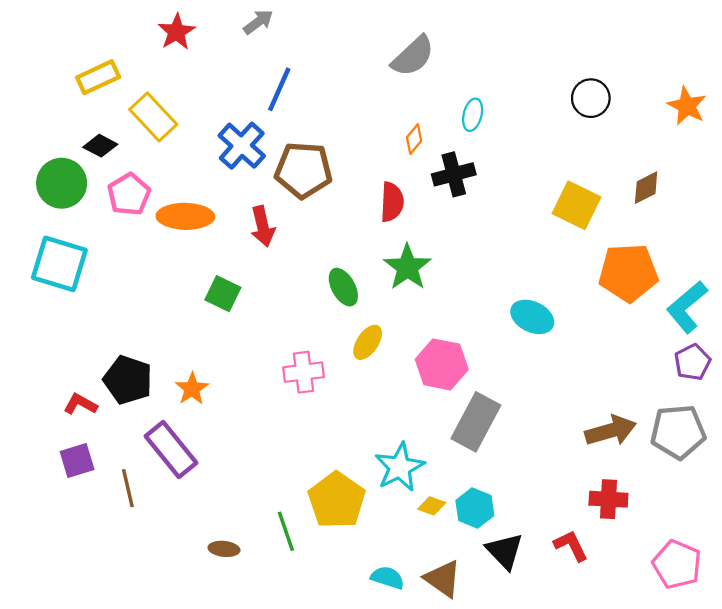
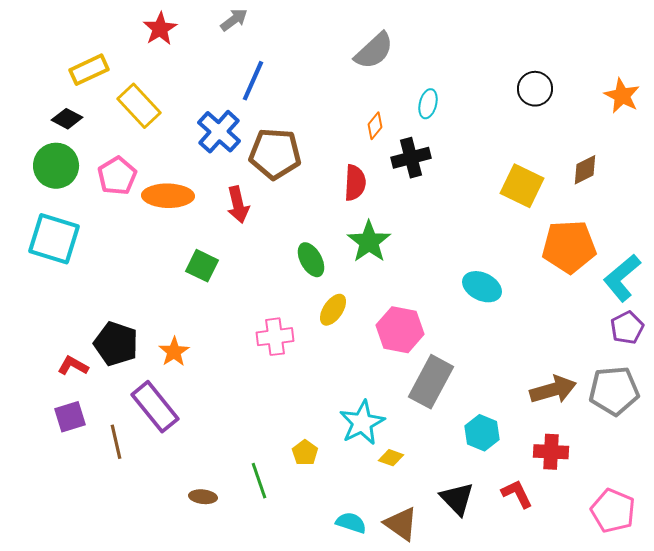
black diamond: (100, 146) -> (67, 119), moved
yellow pentagon: (337, 500) -> (305, 453), size x0.5
cyan hexagon: (475, 508) -> (482, 433), moved

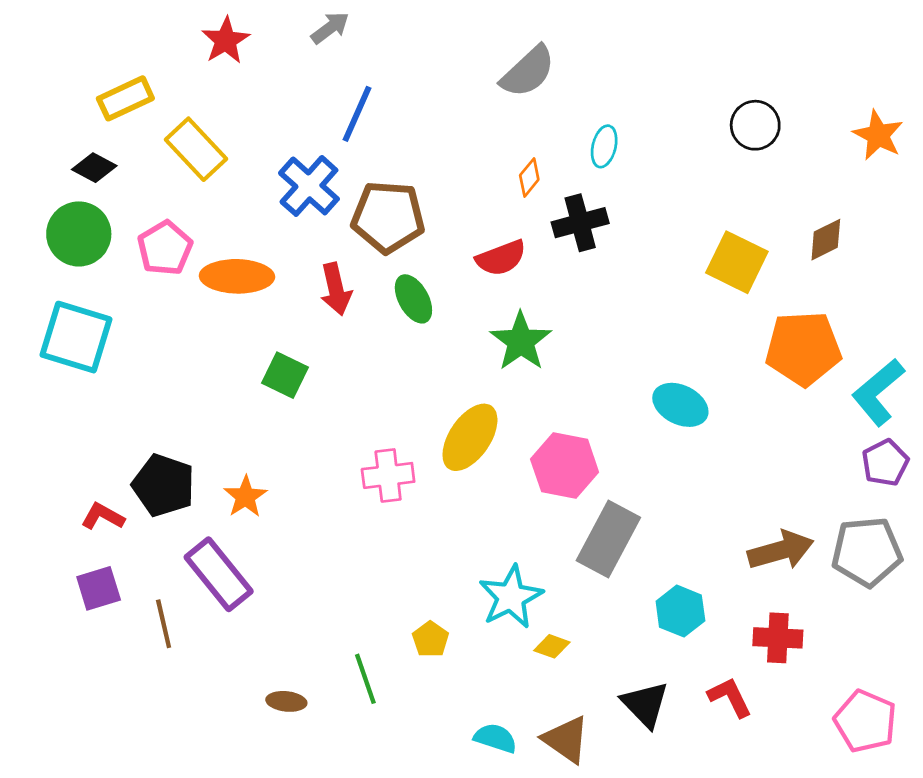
red semicircle: (355, 183) -> (501, 258), turned 66
green ellipse: (311, 260) -> (413, 299), moved
yellow ellipse: (333, 310) -> (470, 437), size x1.5

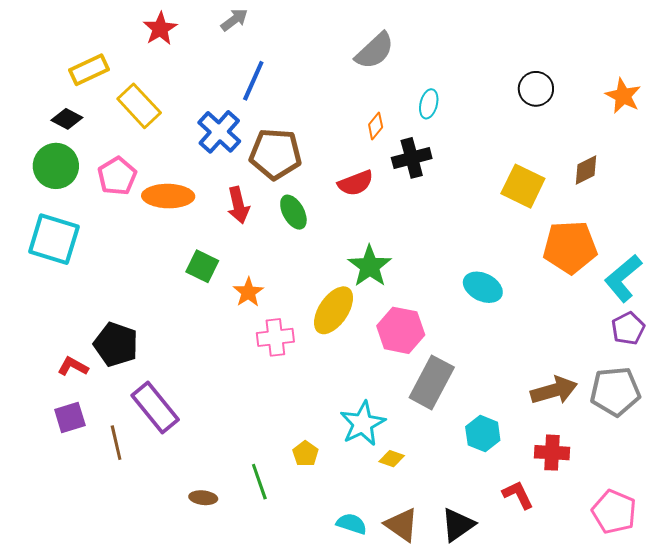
green star: (521, 341) -> (370, 266), moved
orange star: (245, 497) -> (248, 292), moved
black triangle: (645, 704) -> (458, 525), moved, turned 39

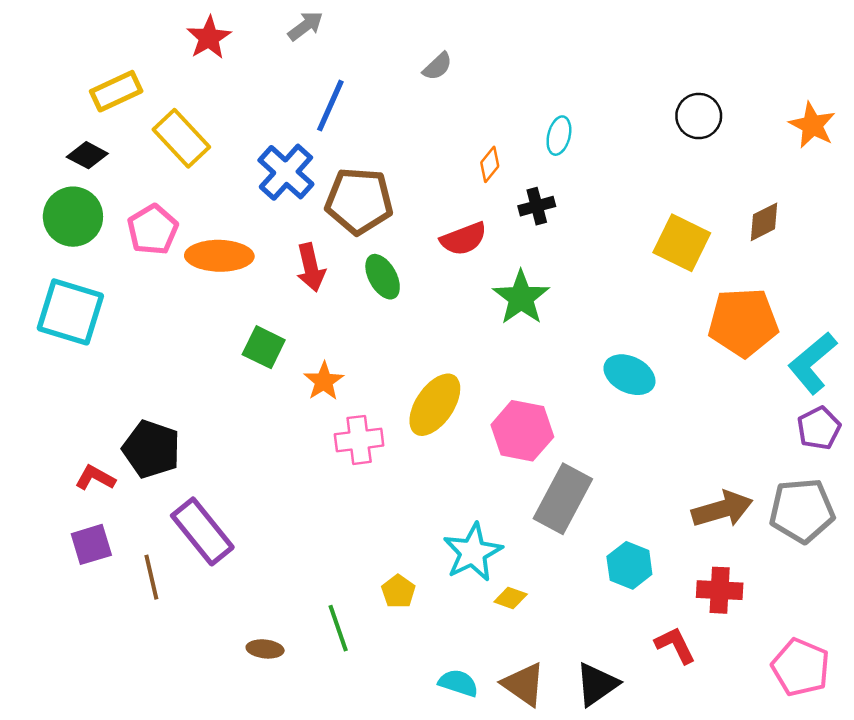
gray semicircle: (375, 51) -> (437, 66), moved, size x0.6
black cross: (412, 158) -> (537, 206), size x0.7
green star: (370, 266) -> (521, 298), moved

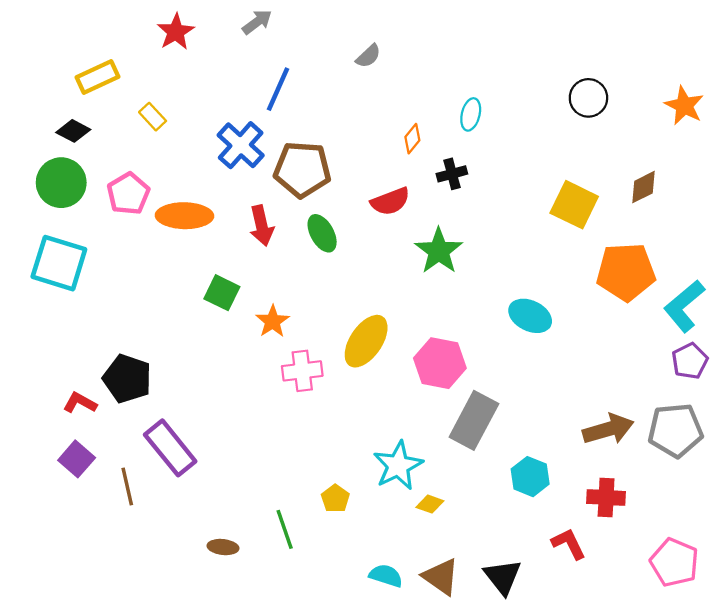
yellow rectangle: (181, 138) -> (153, 117), size x0.6
purple square: (91, 544) -> (77, 459), turned -32
black triangle: (597, 684) -> (503, 577), turned -33

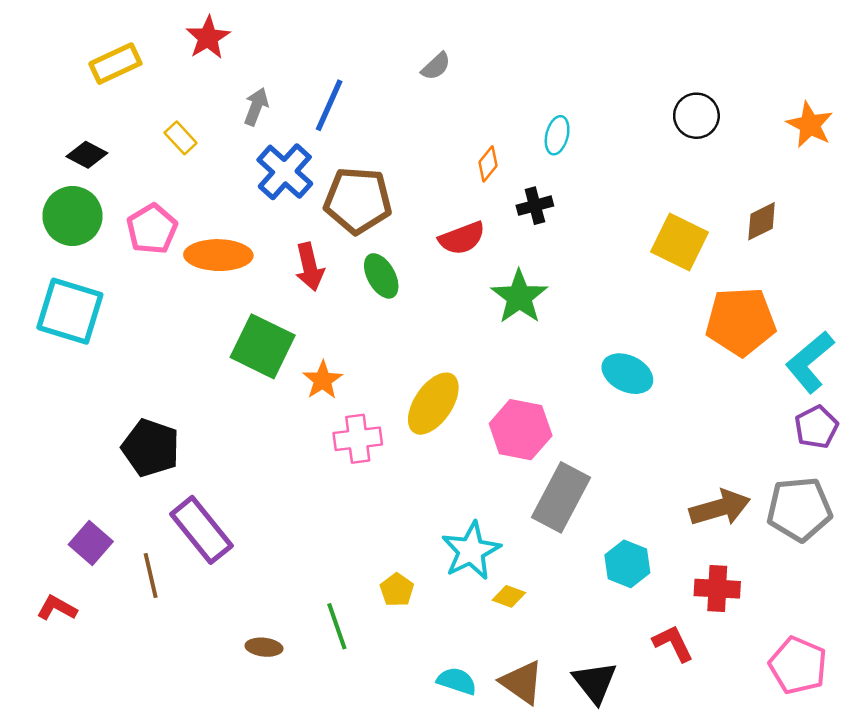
gray arrow: (257, 22) -> (256, 107), moved, turned -32
yellow rectangle: (98, 77) -> (115, 64), moved
green square: (222, 293) -> (263, 346), size x1.5
red L-shape: (80, 403) -> (57, 608), moved

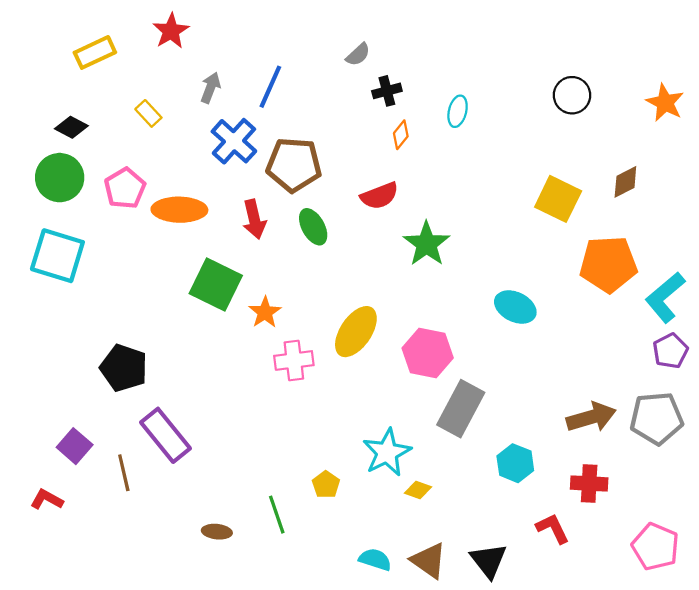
black cross: (535, 206) -> (387, 91), moved

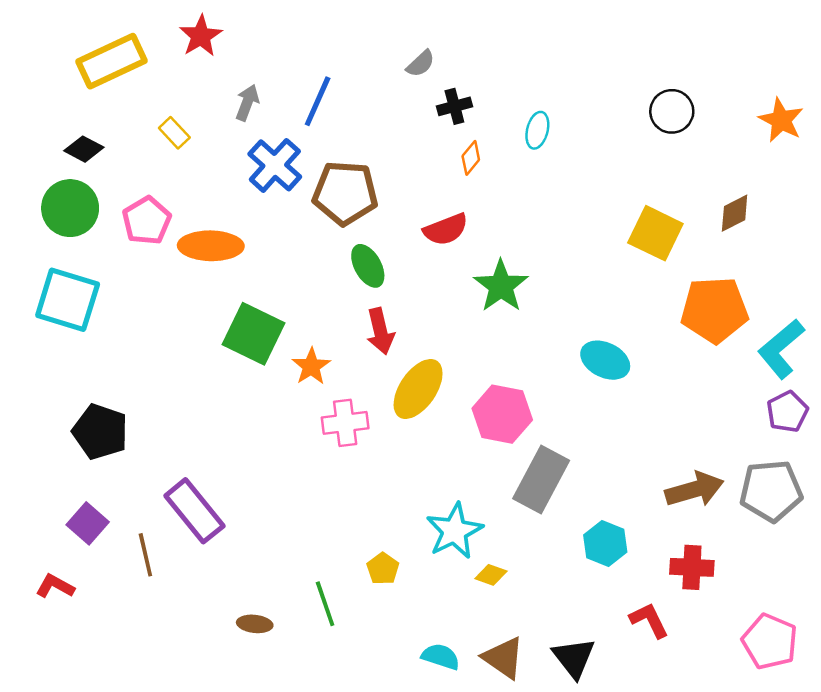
yellow rectangle: (95, 52) -> (112, 61), size x1.4
red arrow: (254, 219) -> (380, 331), moved
black pentagon: (124, 368) -> (100, 432), moved

